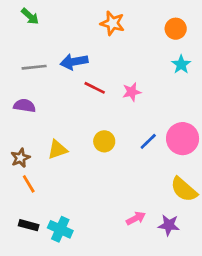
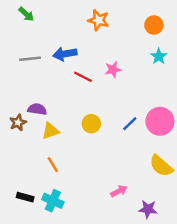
pink star: (132, 92) -> (113, 70), moved
purple semicircle: (25, 106) -> (37, 109), moved
brown star: (20, 158) -> (18, 122), moved
orange line: (29, 184) -> (53, 165), moved
purple star: (169, 225) -> (148, 209), moved

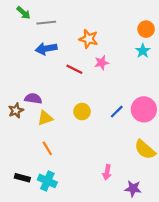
orange star: (99, 20) -> (89, 39), moved
orange circle: (154, 25) -> (146, 29), moved
blue arrow: (65, 54) -> (46, 49), moved
gray line: (30, 59) -> (46, 23), moved
pink arrow: (119, 191) -> (107, 172), turned 128

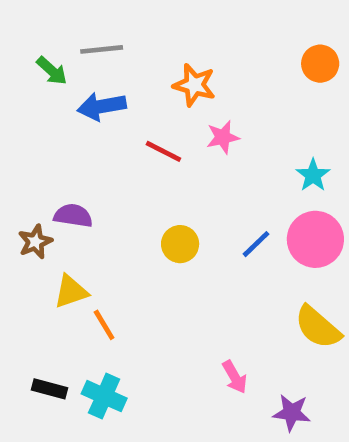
green arrow: (23, 13) -> (52, 71), moved
cyan star: (143, 51) -> (313, 175), moved
yellow triangle: (45, 118) -> (71, 292), moved
pink arrow: (107, 172) -> (235, 377), turned -40

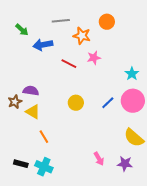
gray line: (102, 49) -> (61, 21), moved
orange circle: (320, 64) -> (107, 22), moved
yellow triangle: (71, 292) -> (33, 112), moved, turned 49
purple star: (292, 413) -> (125, 164), moved

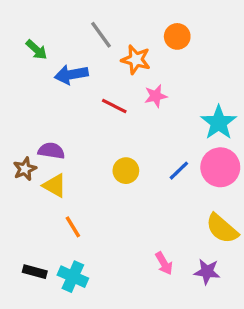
gray line: (61, 21) -> (101, 35), turned 60
cyan star: (132, 74) -> (219, 123), size x1.5

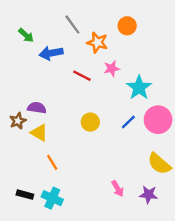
cyan star: (219, 123) -> (139, 88), moved

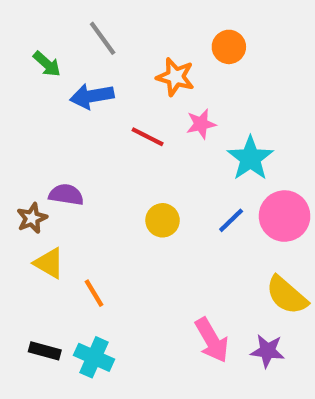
gray line: (72, 25) -> (103, 38), moved
yellow triangle: (39, 133) -> (49, 263), moved
pink arrow: (118, 189) -> (212, 340), size x1.5

